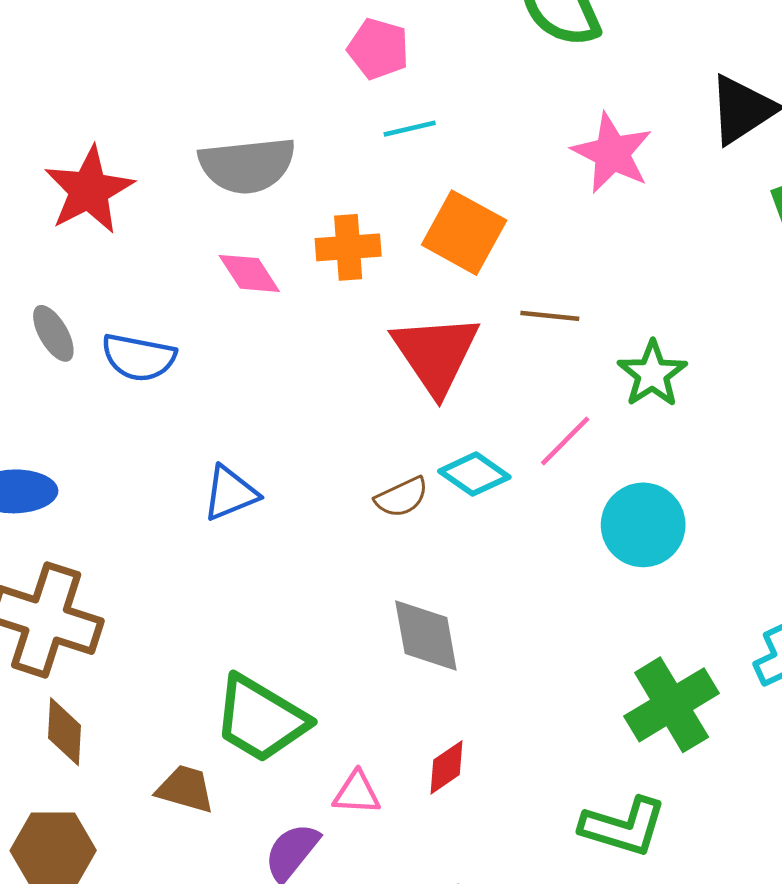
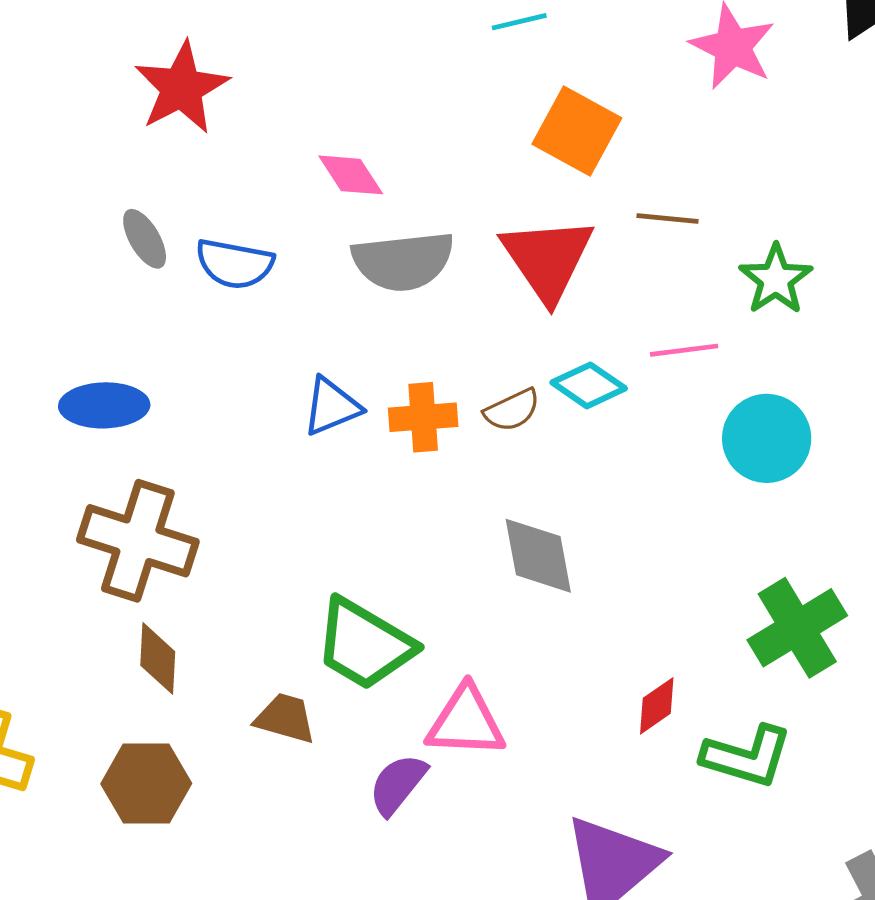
gray semicircle: (247, 165) -> (403, 261), moved
orange cross: (348, 247) -> (423, 417), moved
pink line: (565, 441) -> (684, 350), turned 38
red diamond: (446, 767) -> (657, 706), moved
pink triangle: (357, 793) -> (466, 722), size x1.6

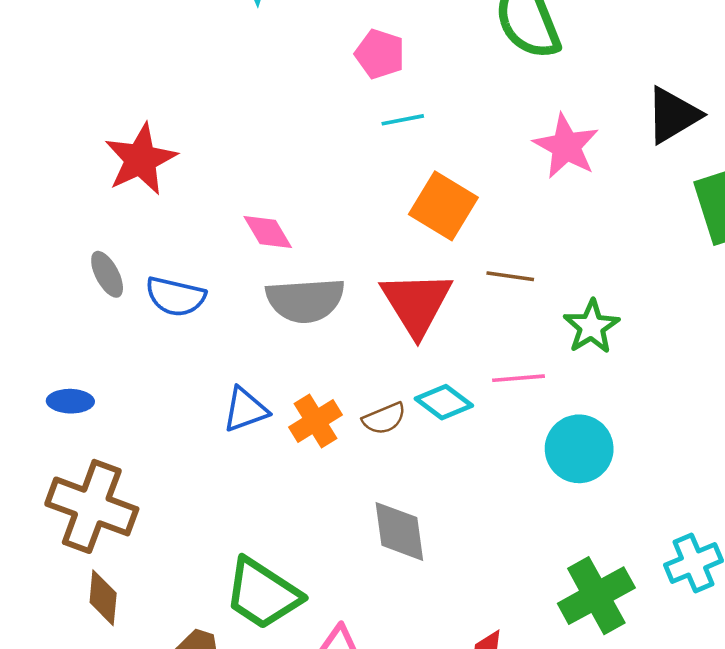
blue ellipse: (104, 405) -> (70, 401), size x0.7
orange cross: (423, 417) -> (315, 421), turned -30

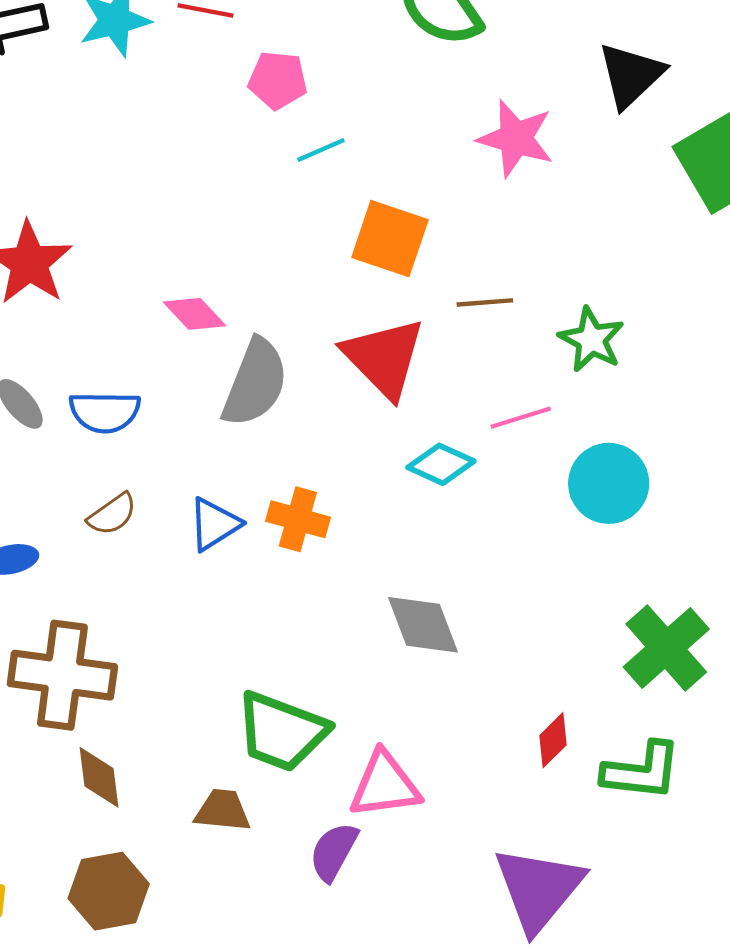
gray semicircle: (305, 300) -> (255, 383), turned -52
brown semicircle: (384, 418) -> (112, 514), moved
orange cross: (315, 421) -> (298, 519), turned -30

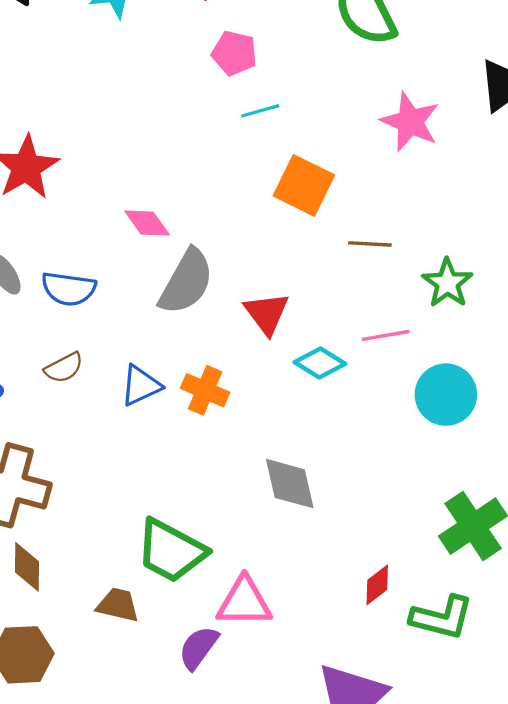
red triangle: (384, 358) -> (267, 313), moved, size x0.7

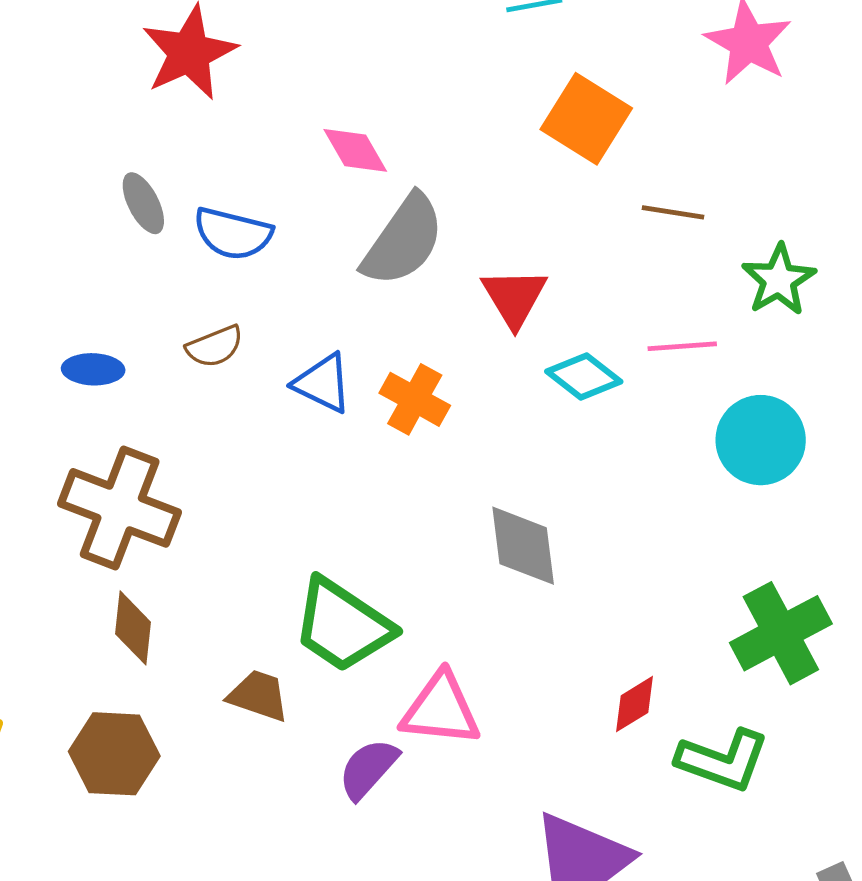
blue triangle: (141, 386) -> (323, 383), turned 45

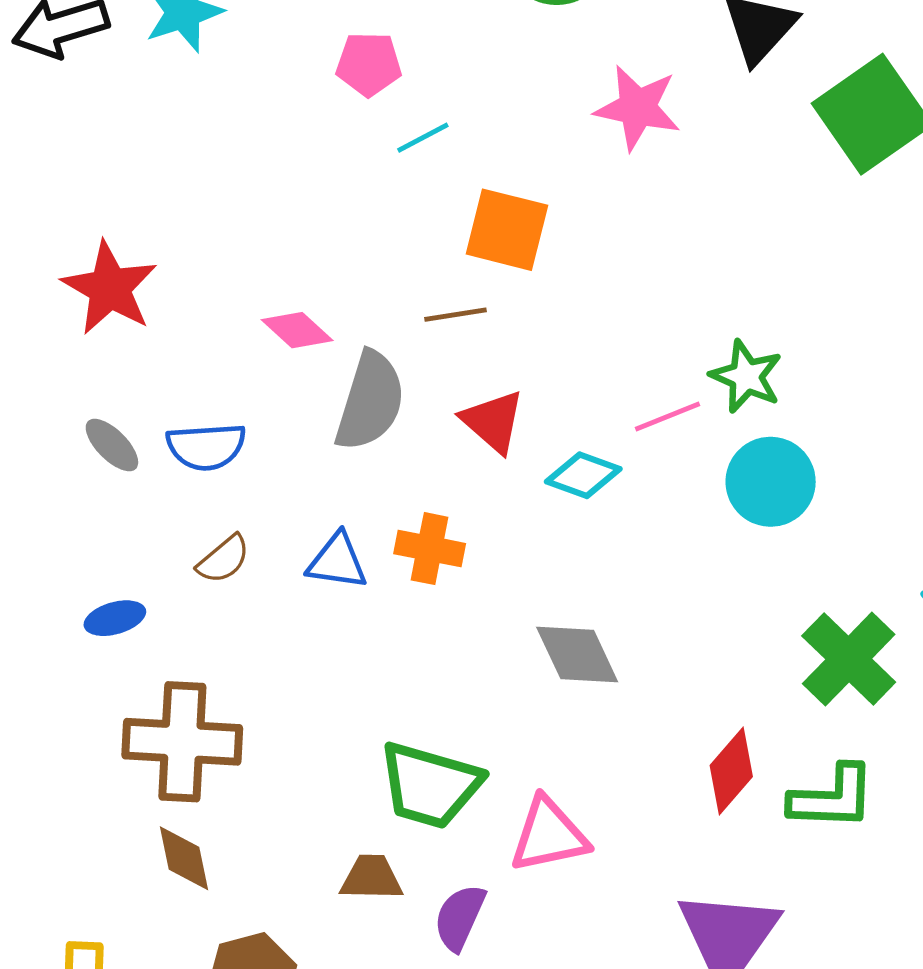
brown line: (673, 212) -> (455, 315), moved
green star: (779, 280) -> (746, 376), moved
brown diamond: (133, 628) -> (184, 858), moved
red diamond: (634, 704) -> (731, 771), size x1.4
purple semicircle: (368, 769) -> (460, 917), moved

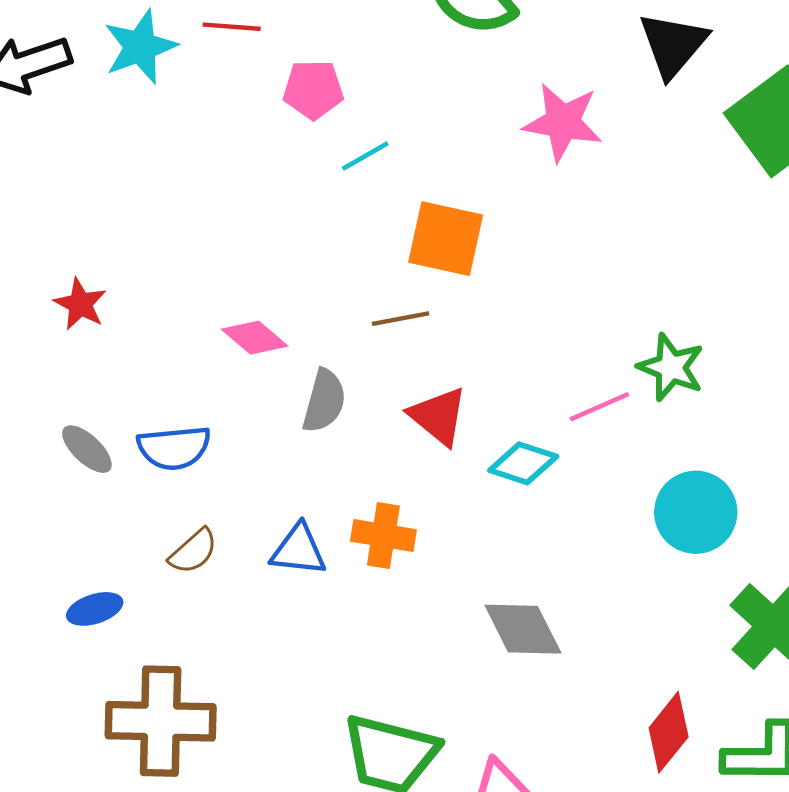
red star: (110, 288) -> (80, 304), size x0.6
gray semicircle: (370, 401) -> (324, 401), size x0.7
cyan circle: (771, 482) -> (696, 512), moved

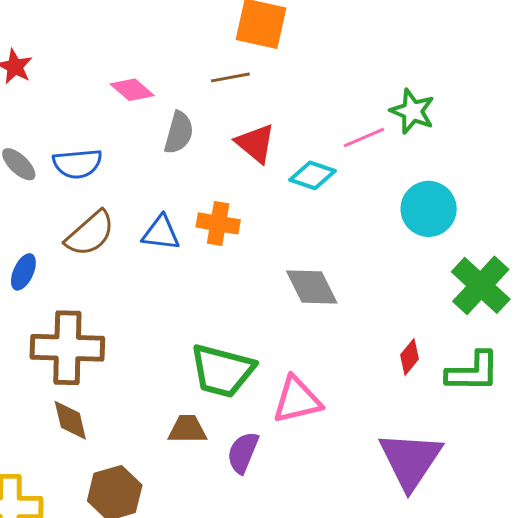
brown semicircle: (193, 551) -> (90, 234), size x1.5
blue ellipse: (95, 609) -> (23, 272), turned -48
red diamond: (669, 732) -> (409, 357), size x0.7

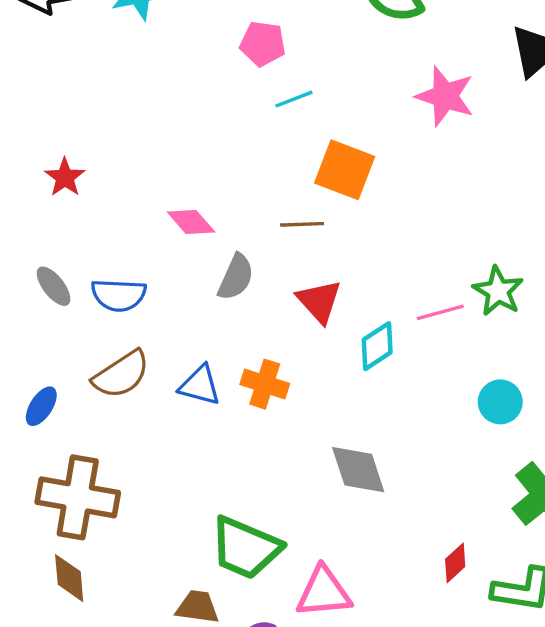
cyan diamond: (313, 175) -> (377, 346), turned -60
cyan circle: (429, 209) -> (500, 402), size x0.7

